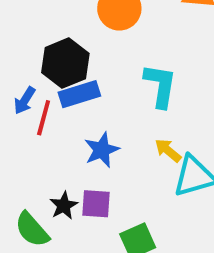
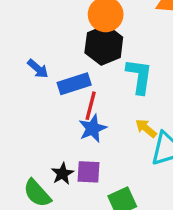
black hexagon: (65, 63) -> (104, 45), moved
blue arrow: (25, 100) -> (38, 69), moved, turned -80
red line: (44, 118) -> (91, 106), moved

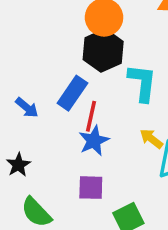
blue arrow: (38, 69) -> (27, 108), moved
blue rectangle: (74, 84) -> (72, 93), turned -36
black star: (62, 174) -> (18, 165), moved

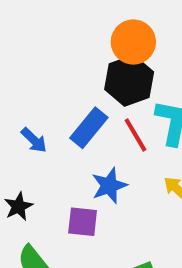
red line: (91, 116) -> (135, 135), moved, turned -48
purple square: (91, 188) -> (83, 222), moved

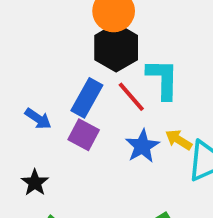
blue star: (109, 186) -> (142, 146), moved
purple square: (83, 222) -> (84, 135), moved, turned 32

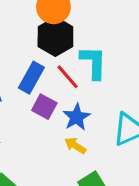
purple square: (84, 135) -> (44, 107), moved
yellow arrow: (179, 140) -> (75, 146), moved

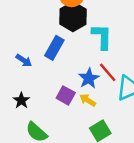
red line: (68, 77) -> (108, 72), moved
purple square: (44, 107) -> (66, 95), moved

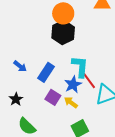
cyan L-shape: (102, 37) -> (80, 66), moved
blue rectangle: (54, 48) -> (46, 72), moved

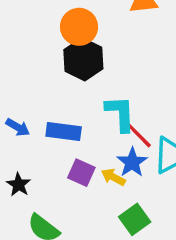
blue rectangle: (46, 72) -> (64, 132), turned 72
blue star: (73, 84) -> (132, 162), moved

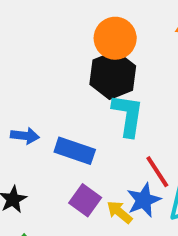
cyan L-shape: (120, 113) -> (128, 115), moved
blue arrow: (18, 127) -> (25, 136), turned -35

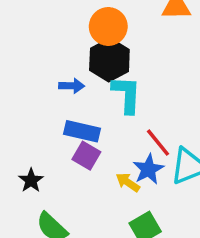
blue arrow: (25, 136) -> (72, 86), moved
purple square: (85, 200) -> (86, 156), moved

